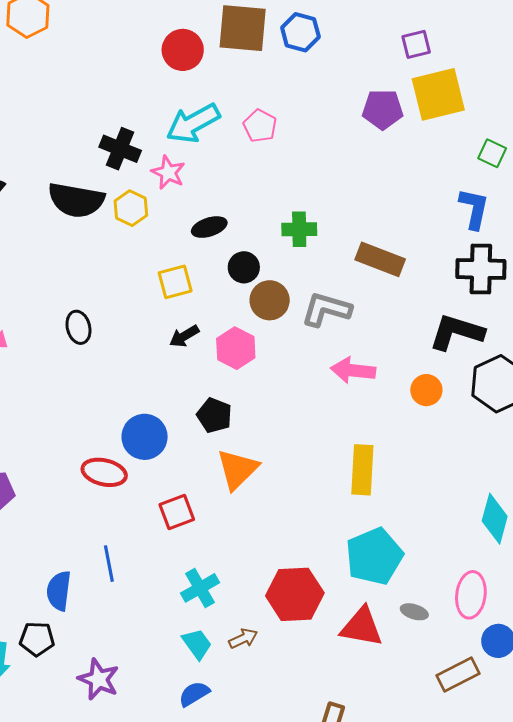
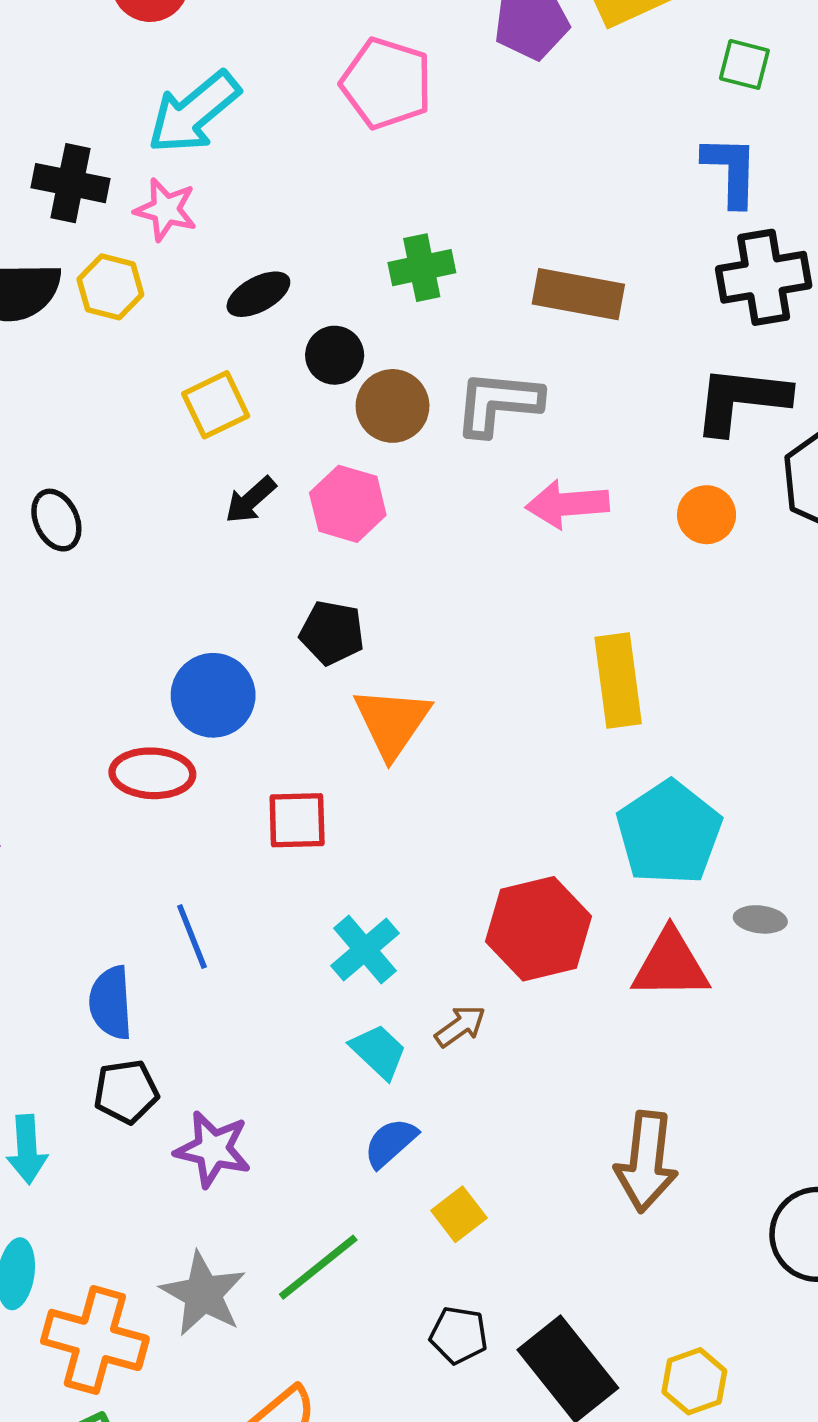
pink pentagon: (260, 126) -> (386, 83), moved, size x1.5
red square: (177, 512) -> (297, 820), turned 30
black pentagon: (37, 639) -> (126, 1092), moved

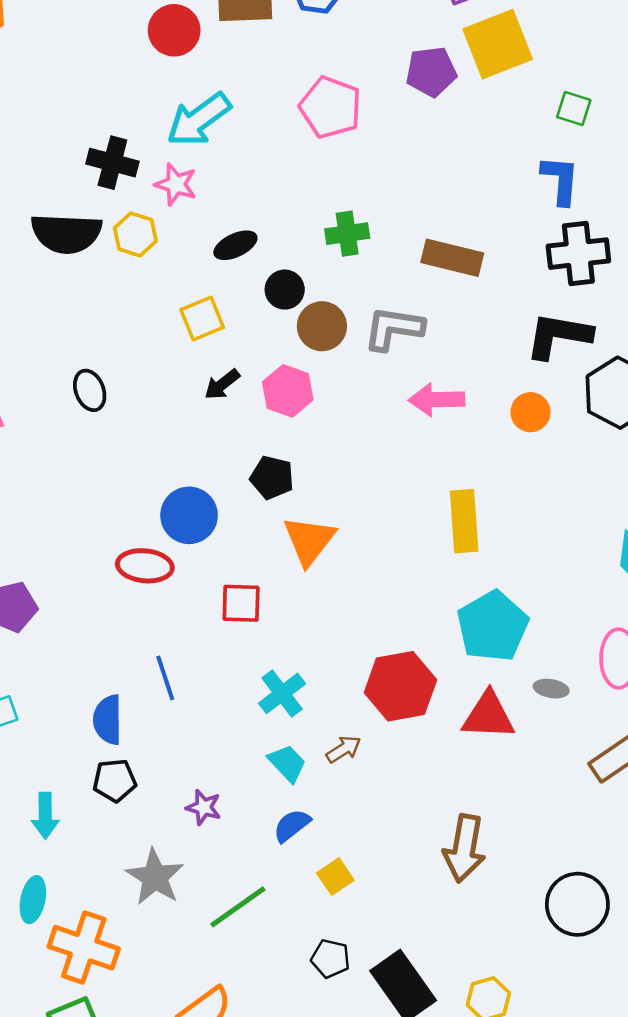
purple star: (213, 1149) -> (204, 807), moved, size x0.7
gray star: (203, 1294) -> (155, 877), moved

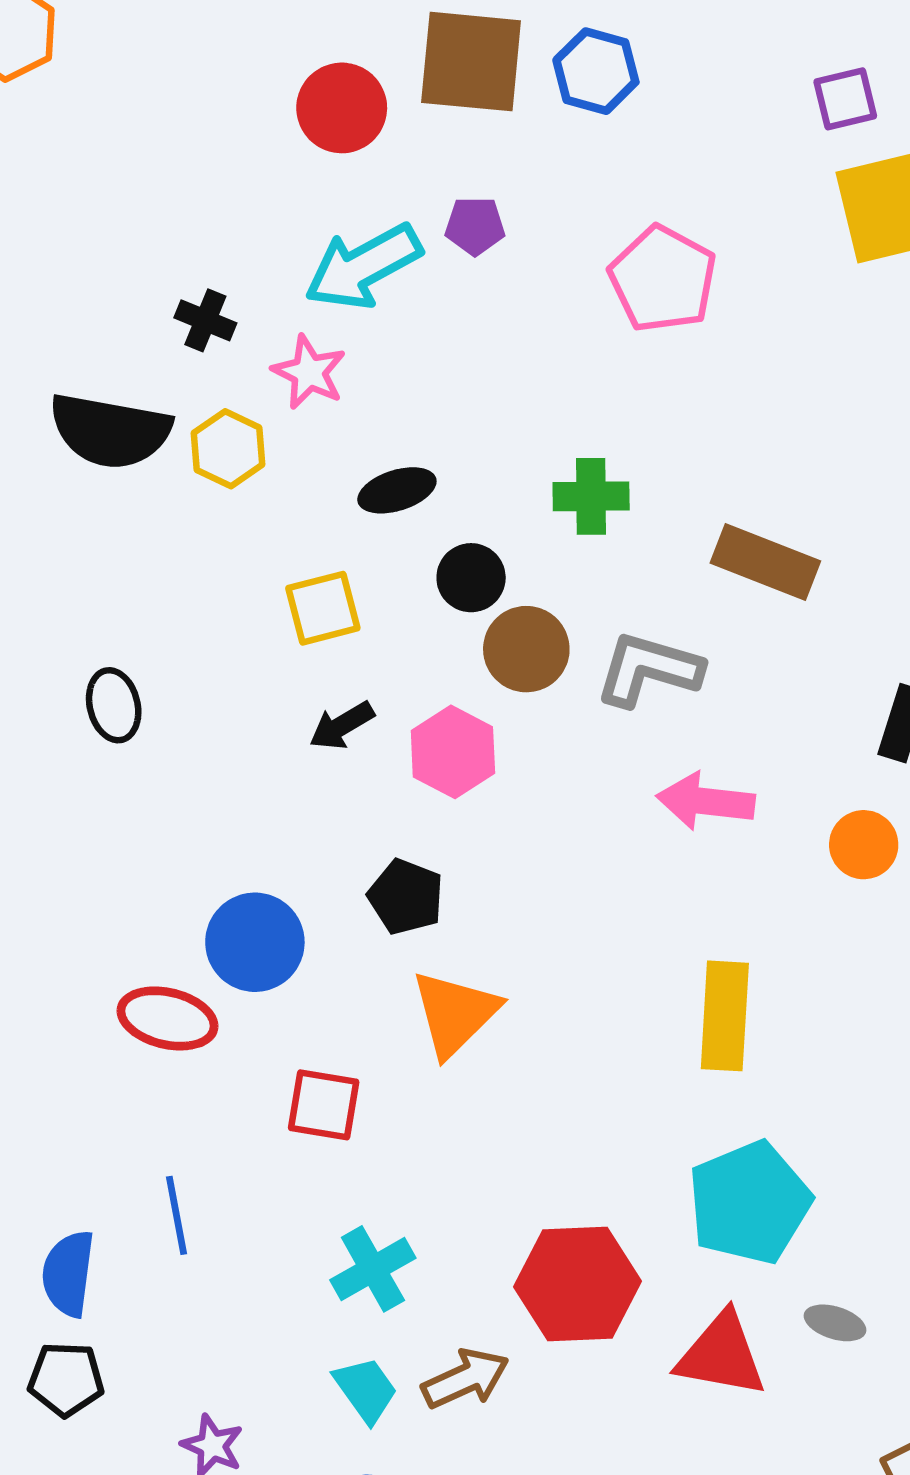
purple pentagon: (431, 72) -> (475, 226), moved, size x0.7
pink pentagon: (330, 107) -> (663, 279), moved
black cross: (112, 163) -> (205, 320), size x0.7
brown arrow: (344, 749) -> (466, 1379), size x1.4

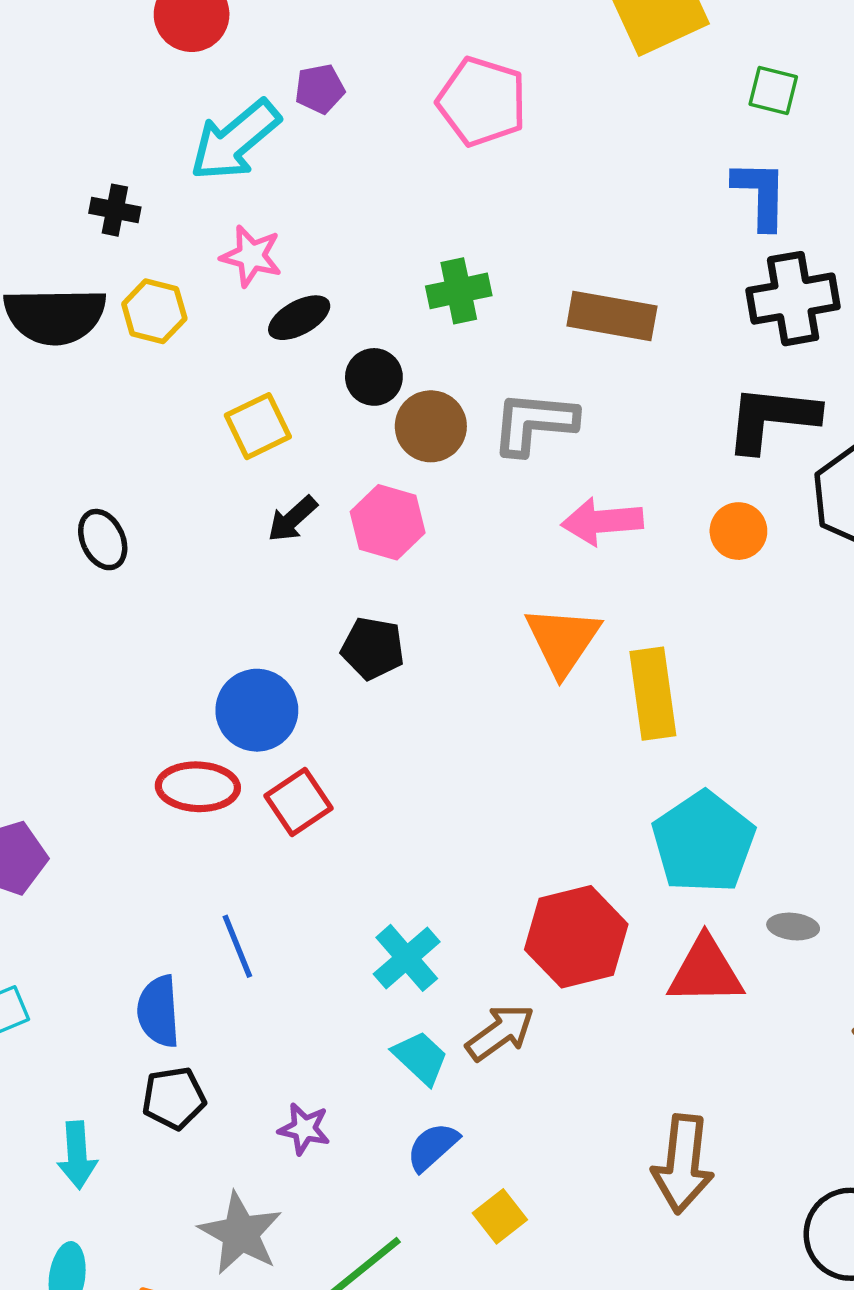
pink star: (309, 372) -> (251, 256), moved
orange triangle: (455, 1013) -> (563, 640), moved
red square: (324, 1105) -> (299, 802), moved, turned -32

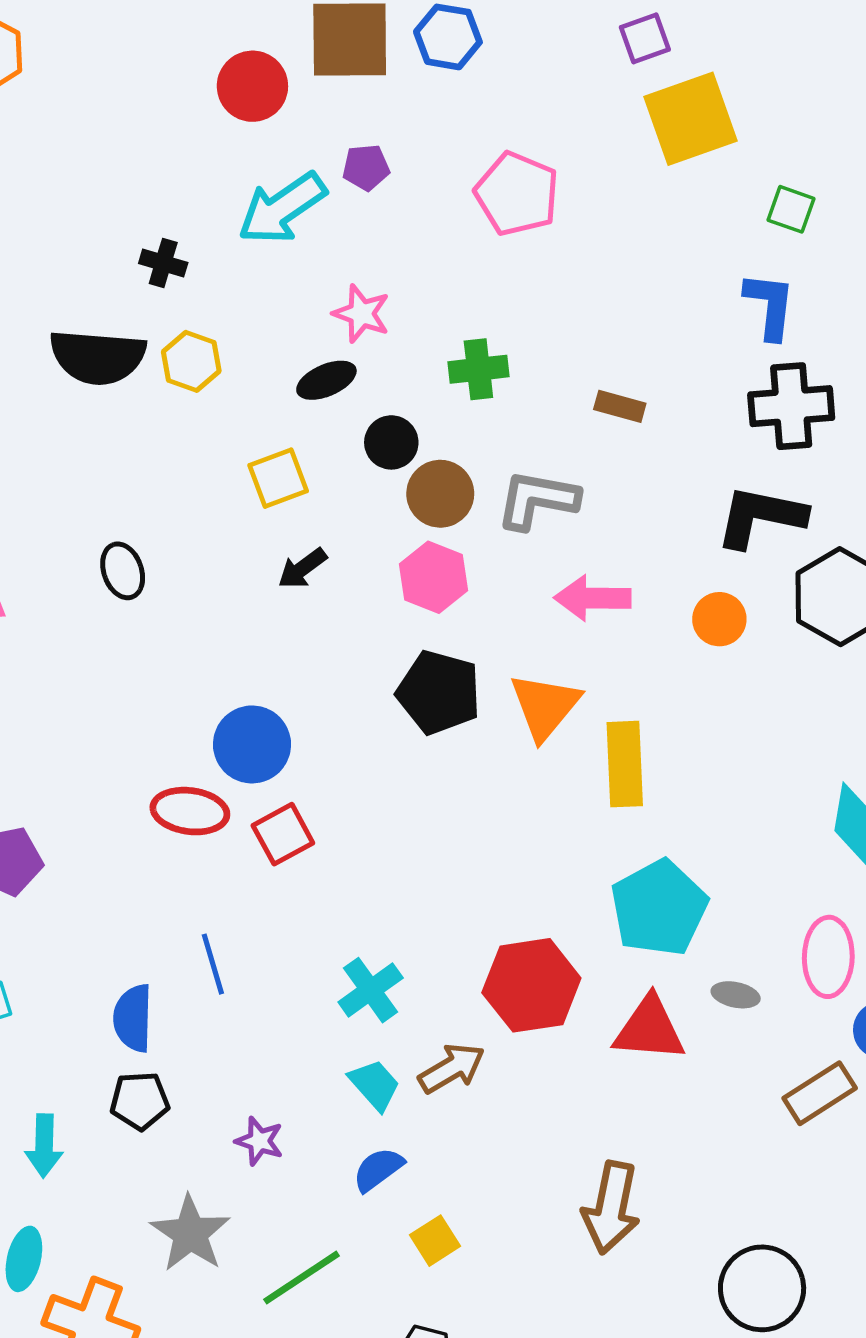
pink star: (251, 256) -> (361, 314), moved
brown rectangle: (612, 316) -> (620, 406), size x0.6
pink hexagon: (388, 522) -> (433, 577), moved
black pentagon: (373, 648) -> (439, 692), moved, size x1.4

